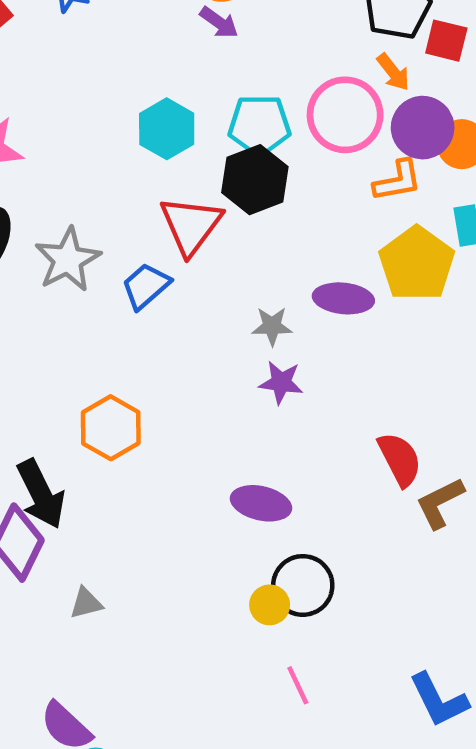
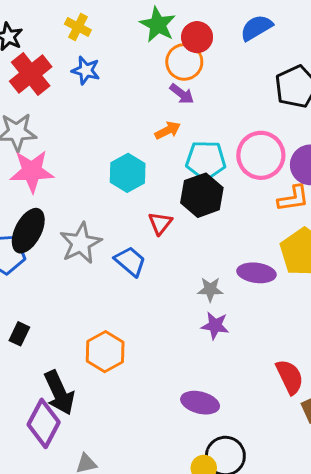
orange arrow: (393, 72) -> (168, 130), moved, turned -80
cyan hexagon: (167, 129) -> (128, 173), moved
red triangle: (191, 225) -> (160, 223), size x0.6
blue trapezoid: (146, 286) -> (130, 261), turned 80

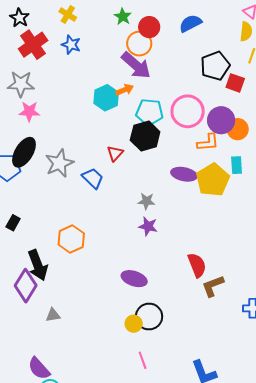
green star: (158, 25) -> (123, 17), size x0.7
purple arrow: (182, 94) -> (136, 65), size x1.8
pink star: (32, 171) -> (29, 111), size x0.7
cyan hexagon: (128, 173) -> (106, 98), moved
purple ellipse: (256, 273) -> (184, 174), moved

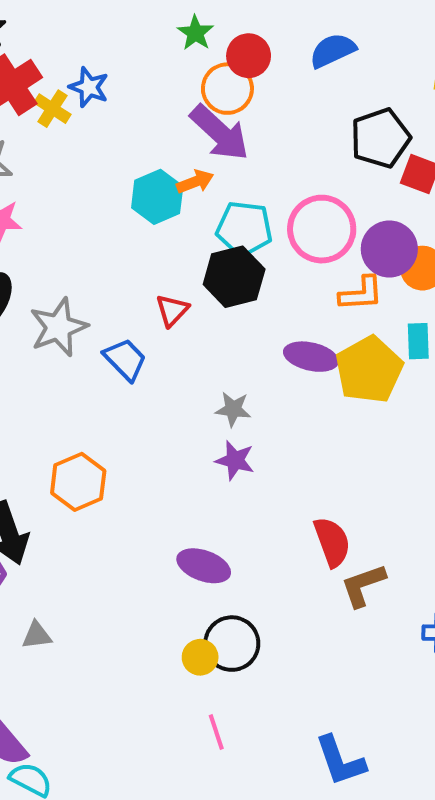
yellow cross: (68, 14) -> (52, 109), moved

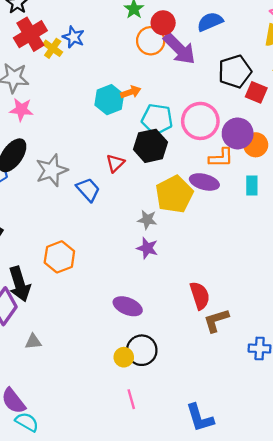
purple arrow: (220, 133) -> (179, 49), moved
purple ellipse: (311, 357) -> (204, 182), moved
yellow pentagon: (369, 370) -> (174, 194), moved

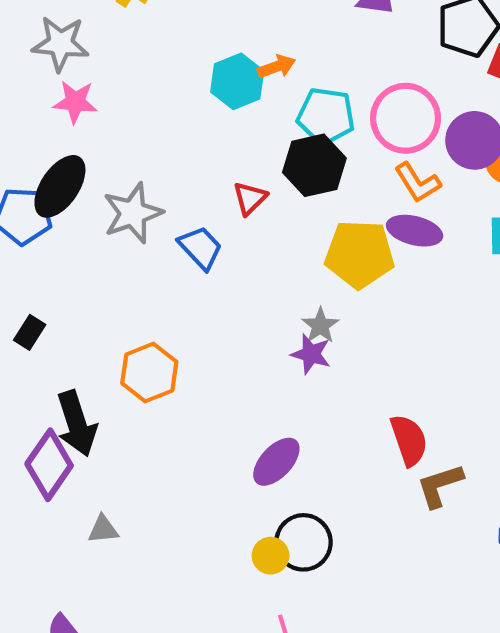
orange L-shape: (221, 158) -> (418, 183), moved, turned 60
yellow pentagon: (174, 194) -> (359, 254), turned 30
gray star: (147, 220) -> (320, 326), moved, turned 30
purple ellipse: (128, 306) -> (276, 462), turned -68

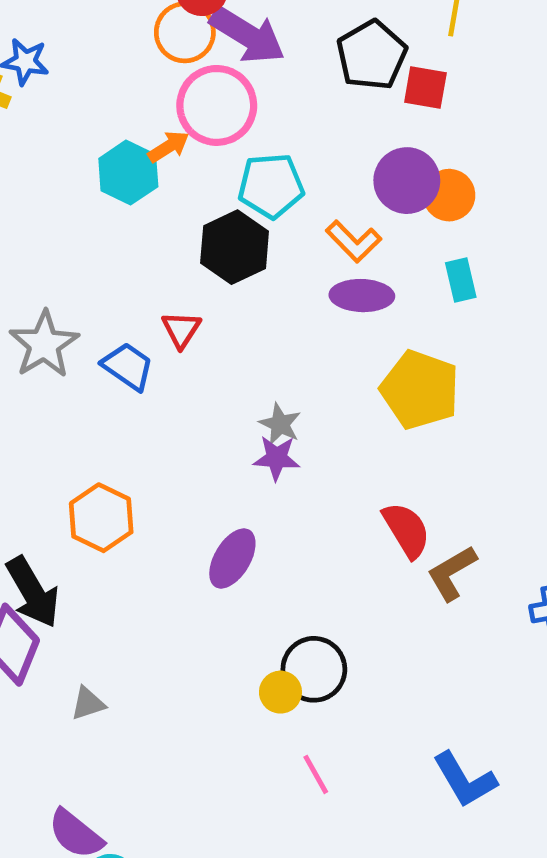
cyan pentagon: (326, 116) -> (271, 186), moved
pink circle: (406, 118) -> (217, 105), moved
red triangle: (250, 198) -> (181, 330), moved
yellow pentagon: (359, 254) -> (420, 390), moved, turned 30
purple ellipse: (276, 462) -> (232, 558), moved

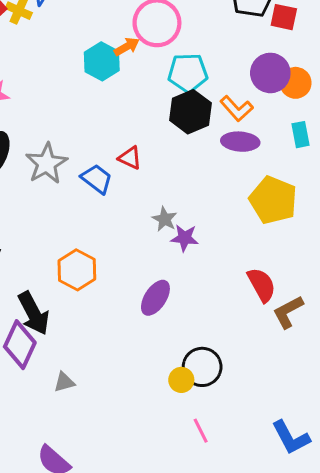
black hexagon: (235, 247) -> (190, 112), moved
red triangle: (181, 330) -> (130, 158), turned -40
gray star: (280, 424) -> (165, 219), moved

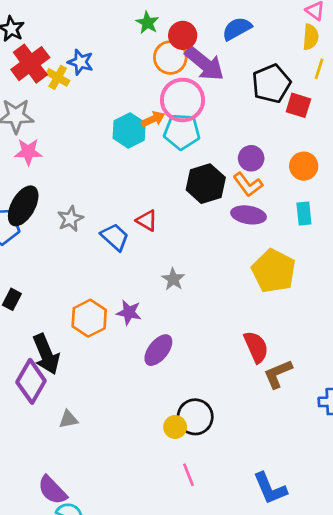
cyan pentagon: (188, 73) -> (182, 132), moved
purple circle: (270, 73) -> (251, 158), moved, size x0.7
gray star: (46, 163) -> (70, 219), size x0.7
purple star: (185, 238) -> (129, 312), moved

